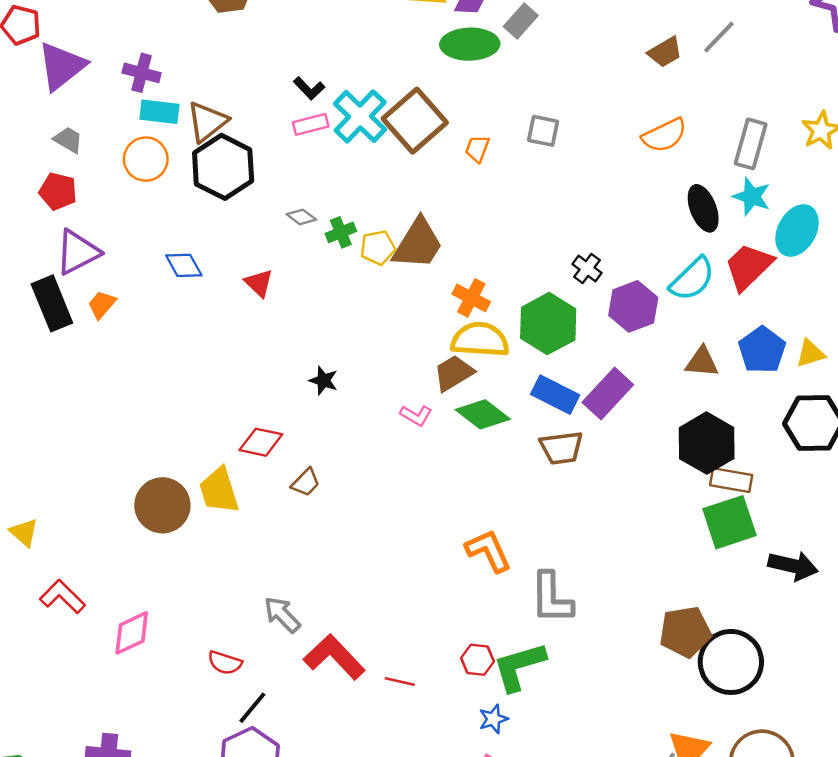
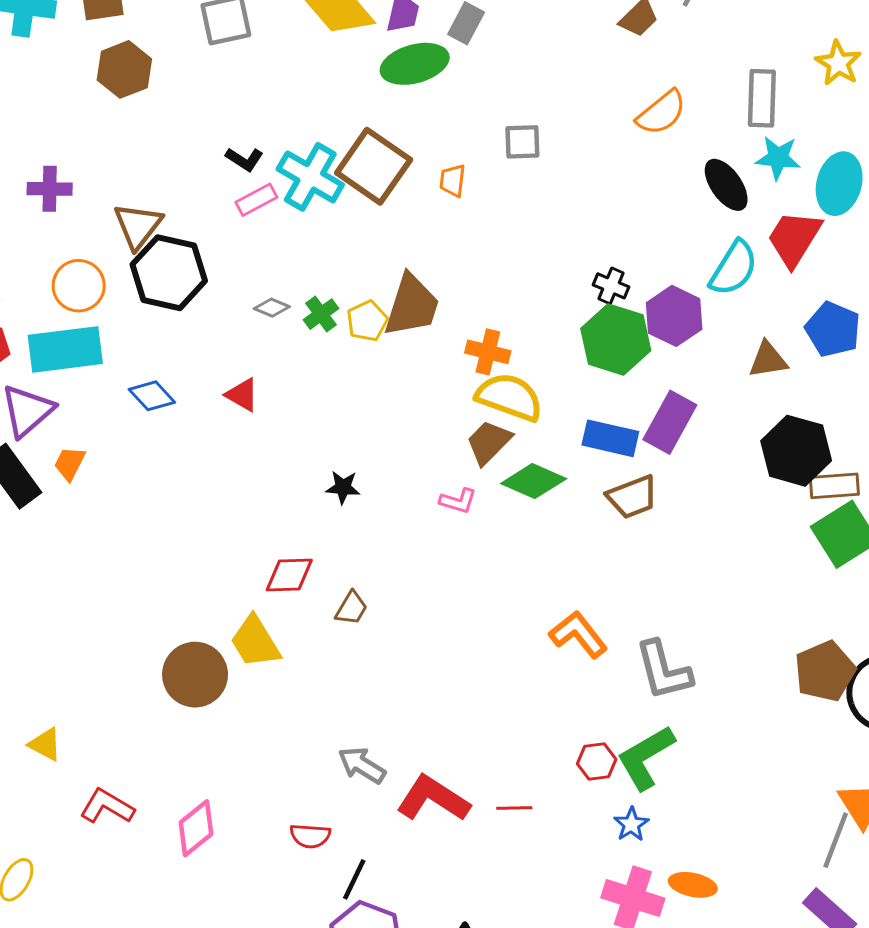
cyan rectangle: (159, 112) -> (65, 349), moved, size x1.6
green hexagon: (548, 324) -> (616, 339), moved
yellow semicircle: (480, 340) -> (509, 397), turned 30

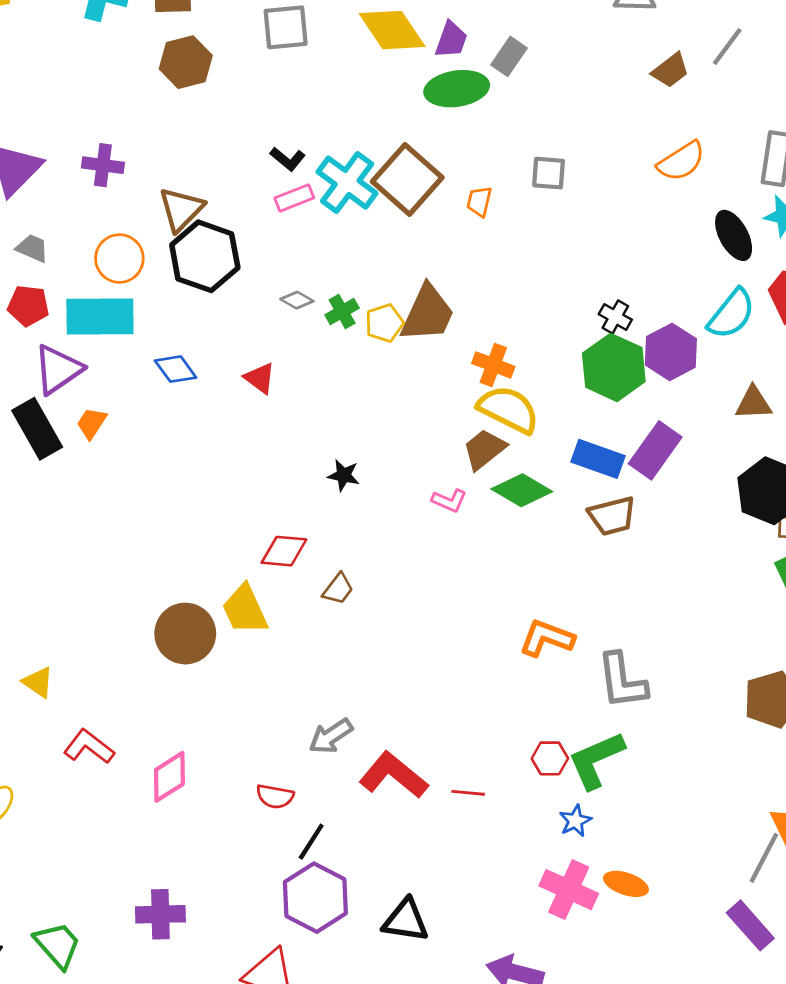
orange L-shape: (578, 634) -> (547, 638), turned -38
gray arrow: (362, 765) -> (331, 736), turned -72

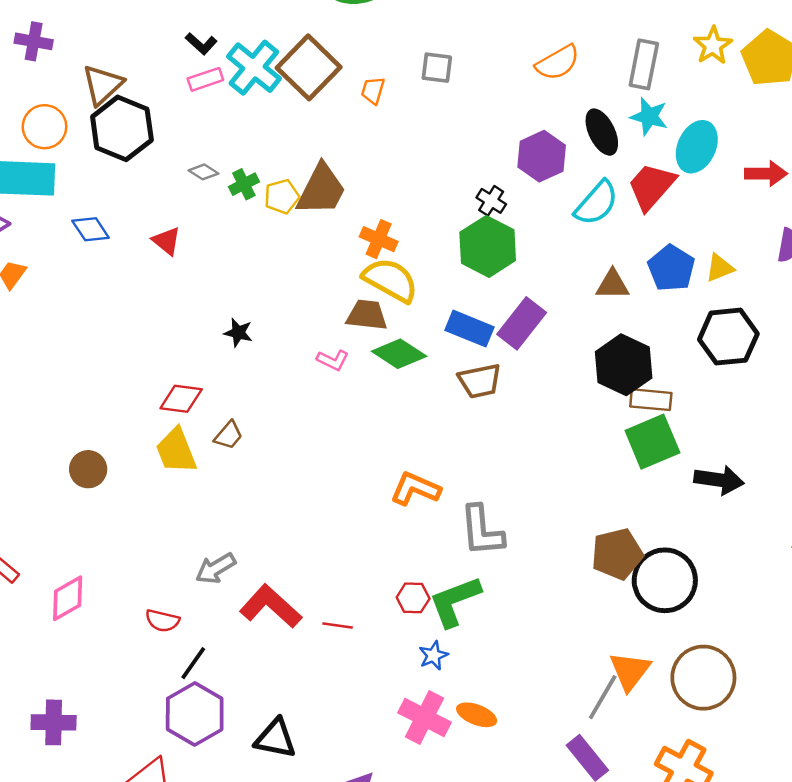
purple hexagon: (671, 352) -> (542, 156), moved
brown trapezoid: (484, 449) -> (367, 315), turned 42
yellow trapezoid: (245, 610) -> (176, 451), moved
brown circle: (185, 634) -> (88, 469), size x0.7

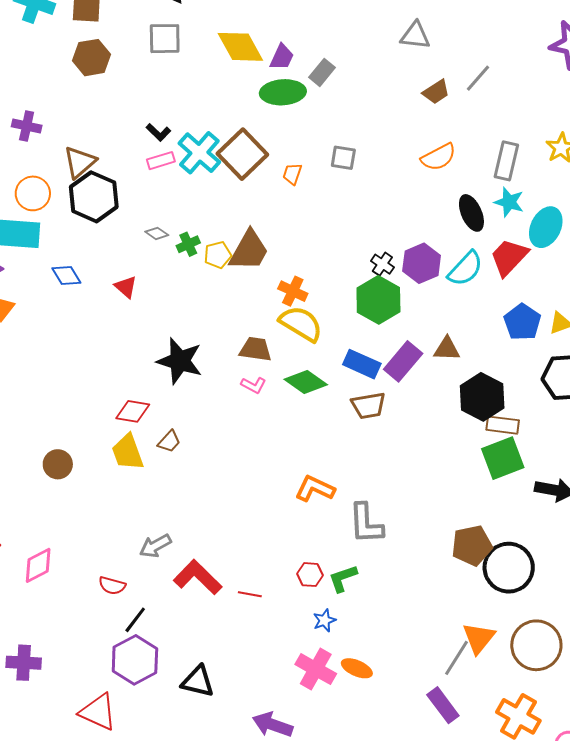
purple hexagon: (542, 156) -> (422, 263), moved
brown triangle: (613, 285) -> (447, 349), moved
brown trapezoid: (367, 315) -> (255, 349), moved
black star: (238, 333) -> (180, 361), size x2.0
green L-shape: (455, 601) -> (343, 578), size x0.7

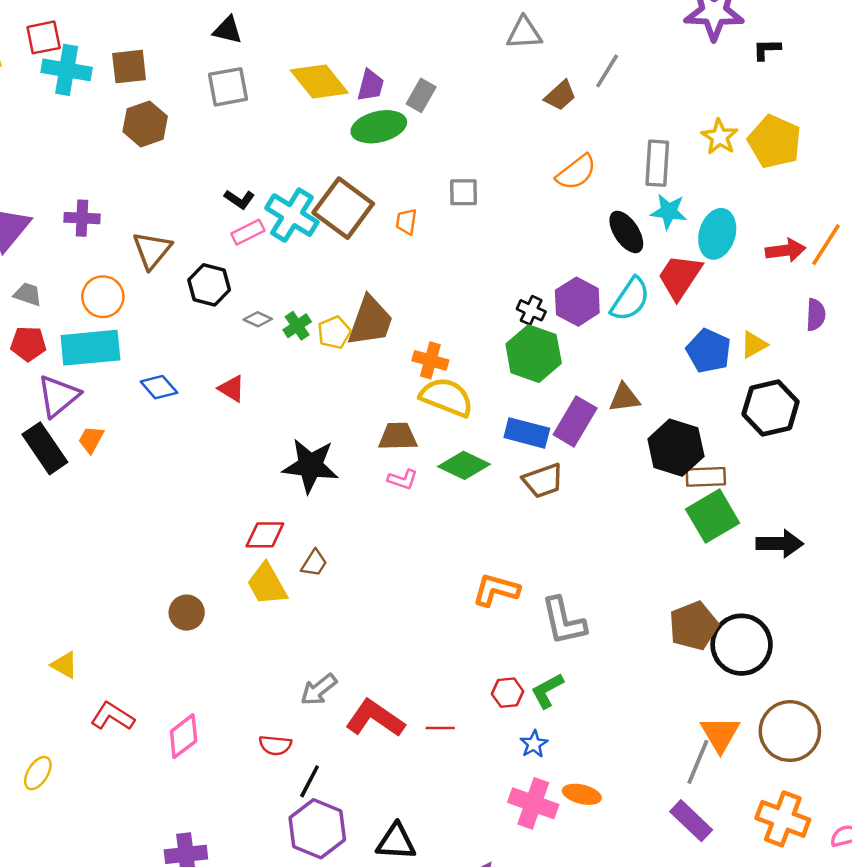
black hexagon: (94, 197) -> (209, 285), moved, size x0.7

